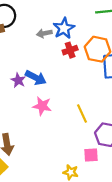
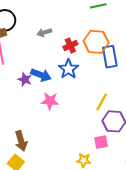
blue star: (64, 28) -> (68, 69), moved
yellow line: (82, 114) -> (102, 102), moved, turned 60

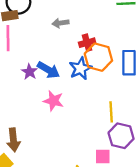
orange hexagon: (96, 42) -> (98, 57), moved
yellow line: (102, 102) -> (111, 112), turned -42

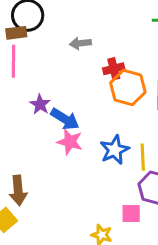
blue star: (80, 68) -> (115, 150), moved
blue arrow: (48, 70) -> (65, 119), moved

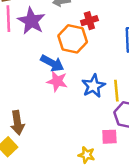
orange hexagon: (128, 87) -> (73, 39), moved
purple star: (40, 104) -> (31, 21), moved, size x1.6

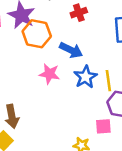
orange hexagon: (73, 39) -> (37, 34), moved
blue arrow: (52, 63) -> (71, 50), moved

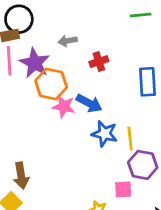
pink star: (49, 74) -> (64, 106), moved
blue star: (85, 77) -> (104, 134), turned -30

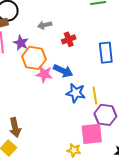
purple star: (35, 63) -> (21, 43), size x0.7
pink square: (123, 189) -> (92, 134), size x1.6

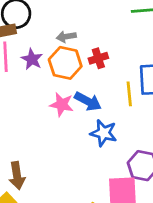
orange hexagon: (34, 58) -> (65, 63), moved
yellow line: (95, 96) -> (129, 94), moved

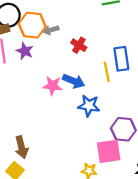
red cross: (98, 58) -> (79, 45), turned -35
orange hexagon: (65, 63) -> (32, 25), moved

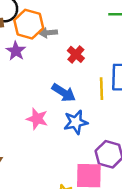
pink star: (52, 86) -> (37, 119), moved
blue star: (89, 106) -> (76, 122), turned -30

